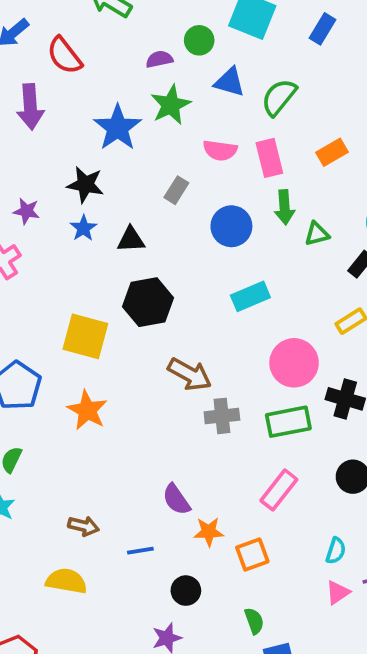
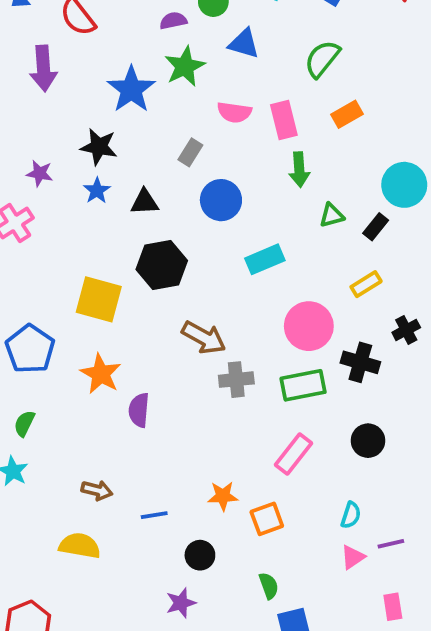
green semicircle: (279, 97) -> (322, 59), moved
blue circle: (231, 226) -> (221, 200), moved
green triangle: (317, 234) -> (332, 215), moved
purple semicircle: (176, 499) -> (139, 410), moved, turned 40

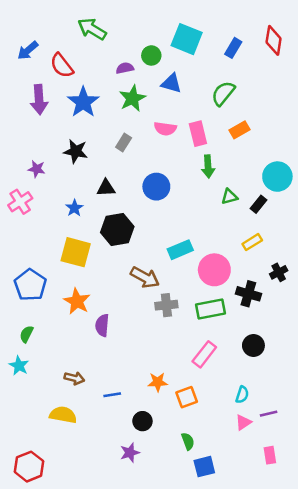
blue star: (131, 89) -> (83, 102), moved
gray rectangle: (190, 152) -> (124, 142), moved
blue star: (97, 191) -> (74, 208), moved
cyan rectangle: (265, 259) -> (180, 250), moved

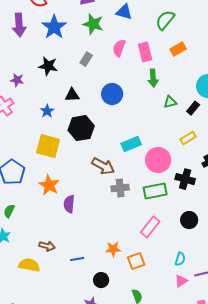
green star: (132, 98) -> (93, 24), turned -30
pink semicircle: (165, 129) -> (119, 48), turned 102
yellow semicircle: (63, 415) -> (29, 265), moved

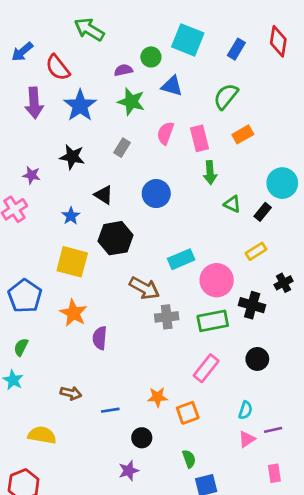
black triangle: (72, 95) -> (104, 195), turned 35
green triangle: (170, 102) -> (232, 204), turned 40
yellow semicircle: (29, 265) -> (42, 435), moved

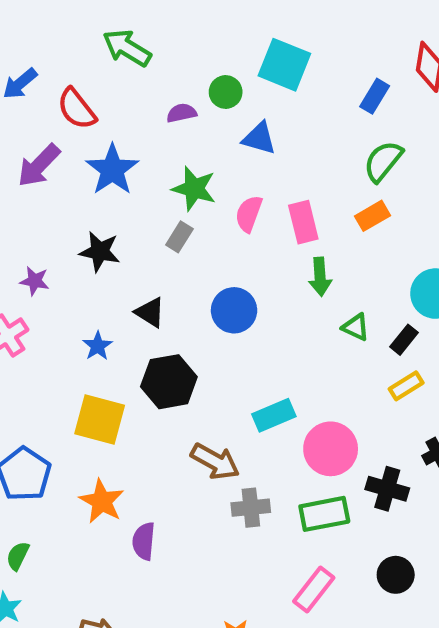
blue rectangle: (236, 49) -> (375, 96), moved
green semicircle: (226, 96) -> (383, 161), moved
green star: (131, 102) -> (194, 189), moved
purple arrow: (34, 103) -> (39, 165), turned 48
yellow rectangle: (256, 251) -> (406, 386), moved

